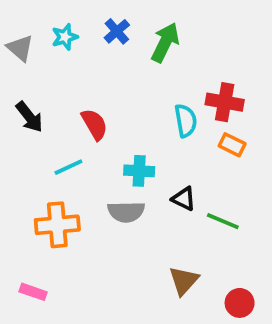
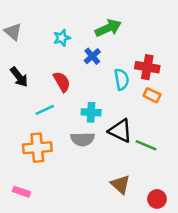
blue cross: (117, 31) -> (92, 56), moved
cyan star: (65, 37) -> (62, 38), moved
green arrow: (165, 43) -> (108, 28), turned 40
black triangle: (184, 199) -> (120, 131), size x1.5
brown triangle: (184, 281) -> (120, 184), turned -30

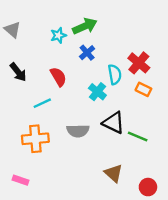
green arrow: (108, 28) -> (85, 26), moved
red cross: (147, 67) -> (139, 63), turned 30
cyan cross: (91, 112) -> (97, 92), moved, turned 36

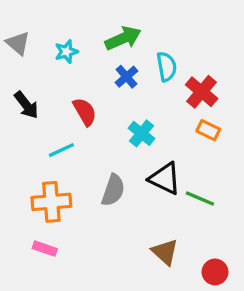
cyan star: (58, 35) -> (66, 52), moved
cyan semicircle: (115, 74) -> (167, 67), moved
gray semicircle: (78, 131) -> (113, 190), turned -70
pink rectangle: (20, 180) -> (45, 249), moved

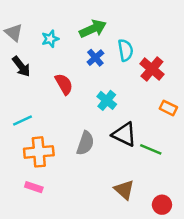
black arrow: (26, 105) -> (21, 66), moved
orange rectangle: (208, 130) -> (168, 108), moved
cyan line: (61, 150) -> (22, 121), moved

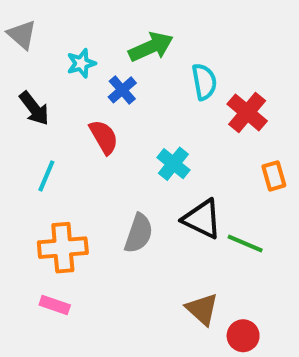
gray triangle: (14, 33) -> (22, 35), moved
blue cross: (95, 58) -> (122, 90), moved
orange rectangle: (168, 108) -> (274, 176), turned 48
cyan line: (22, 121) -> (46, 176), moved, turned -42
red circle: (162, 205) -> (243, 336), moved

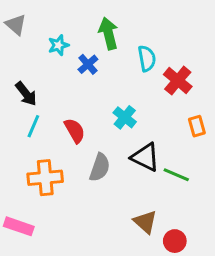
green arrow: (151, 47) -> (109, 33), turned -80
black arrow: (34, 108) -> (26, 94), moved
red semicircle: (104, 137) -> (75, 131), moved
pink rectangle: (55, 305) -> (19, 226), moved, size x1.4

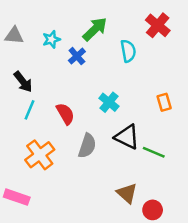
gray triangle: (16, 25) -> (14, 36), moved, turned -36
green arrow: (109, 33) -> (95, 29), turned 60
red cross: (178, 81) -> (158, 25), moved
orange rectangle: (197, 126) -> (164, 102), moved
orange cross: (45, 178) -> (40, 155), turned -32

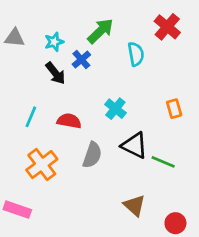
black arrow: (23, 82) -> (55, 73), moved
red semicircle: (65, 114) -> (69, 121), turned -50
red circle: (153, 210) -> (175, 223), moved

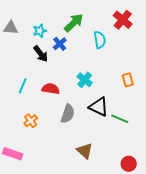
orange cross: (42, 165) -> (31, 121), size x0.6
brown triangle: (135, 205) -> (85, 151), moved

